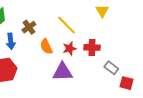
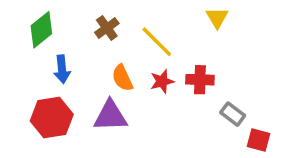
brown cross: (29, 27) -> (107, 28), moved
purple triangle: (62, 72) -> (110, 116), moved

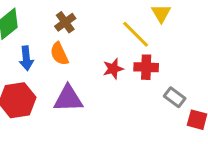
yellow line: (157, 42) -> (136, 34), moved
orange semicircle: (122, 78) -> (59, 54), moved

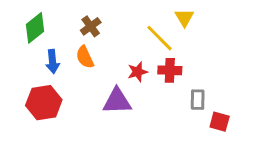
gray rectangle: (175, 97) -> (198, 100), turned 54
purple triangle: (68, 99) -> (117, 101), moved

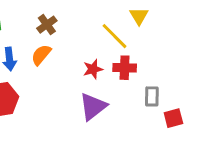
orange semicircle: (85, 57) -> (41, 55), turned 65
purple triangle: (117, 101) -> (93, 107), moved, turned -36
red square: (220, 122) -> (173, 118), turned -30

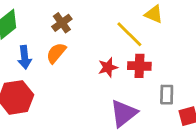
yellow triangle: (139, 16) -> (154, 14), turned -36
purple triangle: (93, 107) -> (124, 113), moved

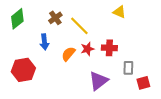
yellow line: (129, 34) -> (79, 26), moved
orange semicircle: (56, 53) -> (68, 54), moved
blue arrow: (25, 57) -> (44, 42), moved

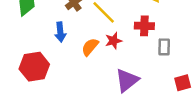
red cross: (109, 48) -> (144, 26), moved
gray rectangle: (128, 68) -> (164, 47), moved

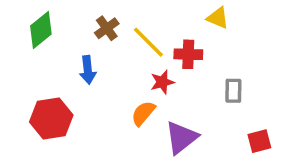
red cross: (144, 26) -> (188, 54), moved
orange semicircle: (90, 47) -> (143, 113), moved

